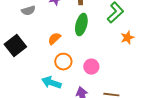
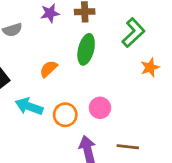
orange circle: (63, 62) -> (65, 115), moved
cyan arrow: (51, 83) -> (29, 106), moved

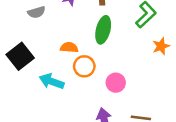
orange semicircle: (49, 69) -> (69, 47), turned 48
orange circle: (65, 115) -> (84, 66), moved

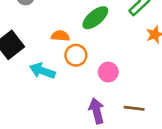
green ellipse: (103, 30) -> (95, 18), turned 36

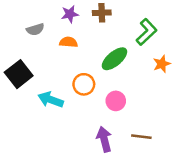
green ellipse: (95, 18) -> (114, 59), moved
orange semicircle: (60, 36) -> (68, 42), moved

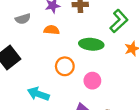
green ellipse: (114, 59) -> (91, 44), turned 45
cyan arrow: (51, 100) -> (38, 94), moved

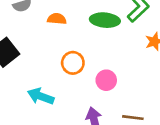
green ellipse: (91, 44) -> (105, 20), moved

